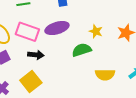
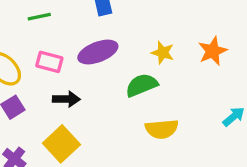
pink rectangle: (27, 32) -> (49, 62), size x0.7
yellow semicircle: (105, 75) -> (162, 129), moved

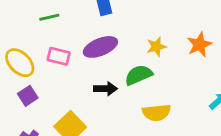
yellow star: (163, 53) -> (156, 47), turned -30
black arrow: (66, 99) -> (105, 89), moved

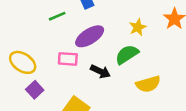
green line: (49, 17) -> (57, 16), moved
pink rectangle: (59, 56) -> (68, 59), moved
black arrow: (105, 89) -> (100, 71), turned 36

